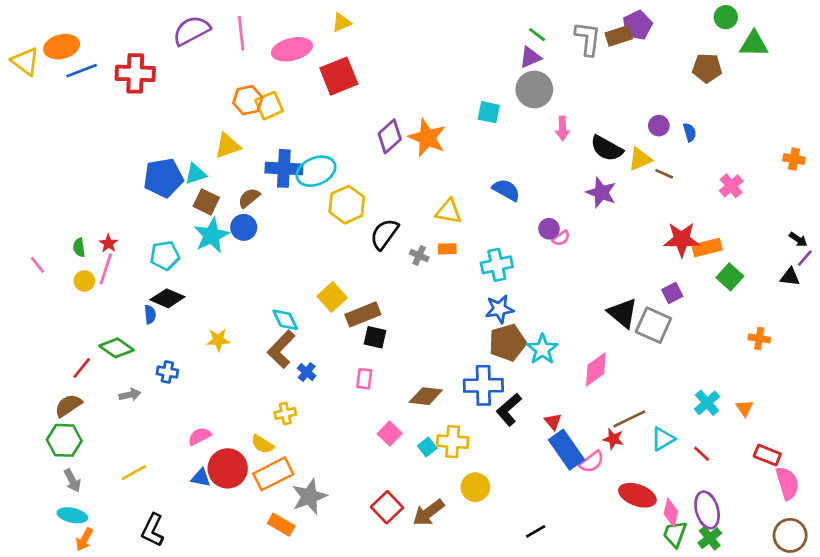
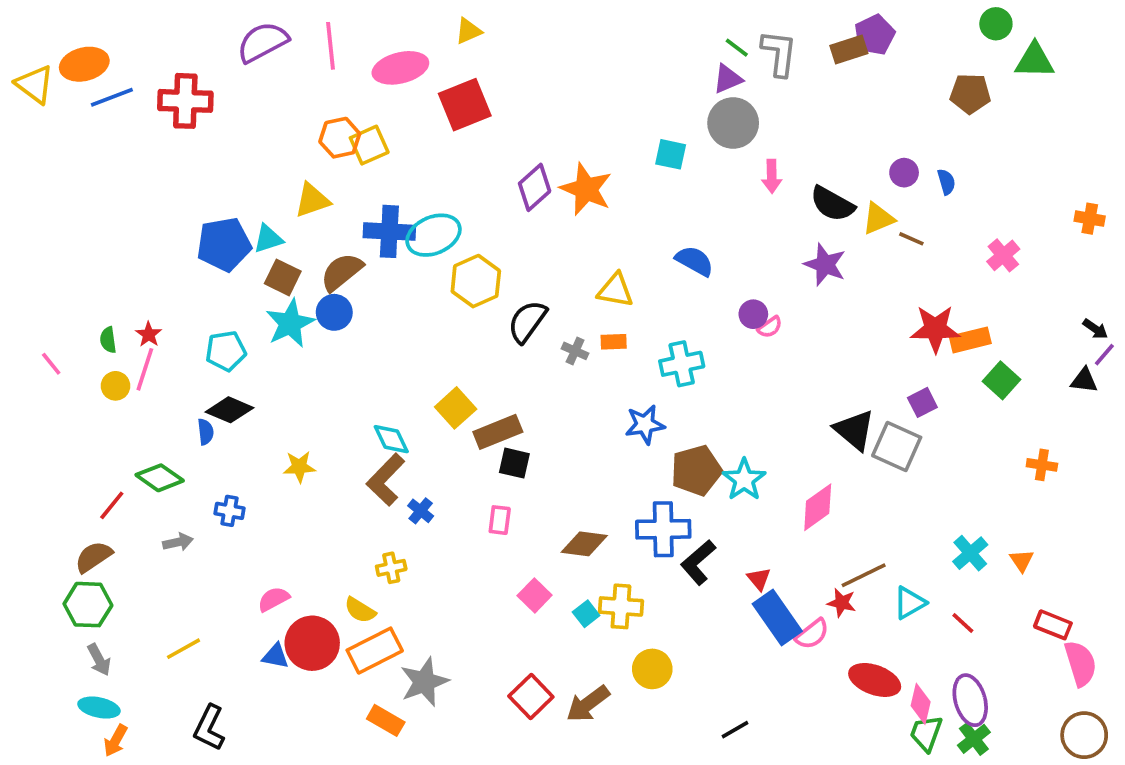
gray L-shape: (588, 39) -> (779, 53), moved
brown semicircle: (249, 198) -> (342, 272), size x1.4
blue star: (499, 309) -> (645, 424), moved

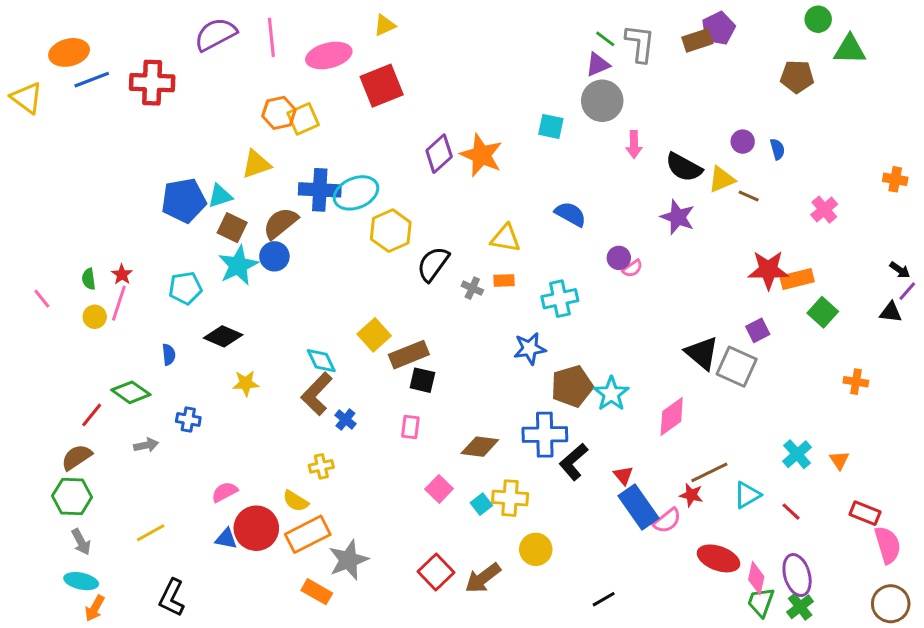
yellow triangle: (35, 84) -> (27, 98), moved
black diamond: (229, 410) -> (223, 336), moved

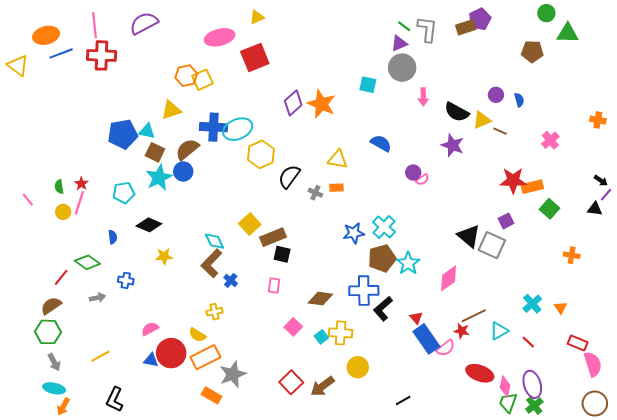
pink line: (271, 37) -> (94, 25), moved
cyan triangle: (220, 196) -> (147, 131), turned 30
cyan cross: (560, 299) -> (384, 227), moved, turned -35

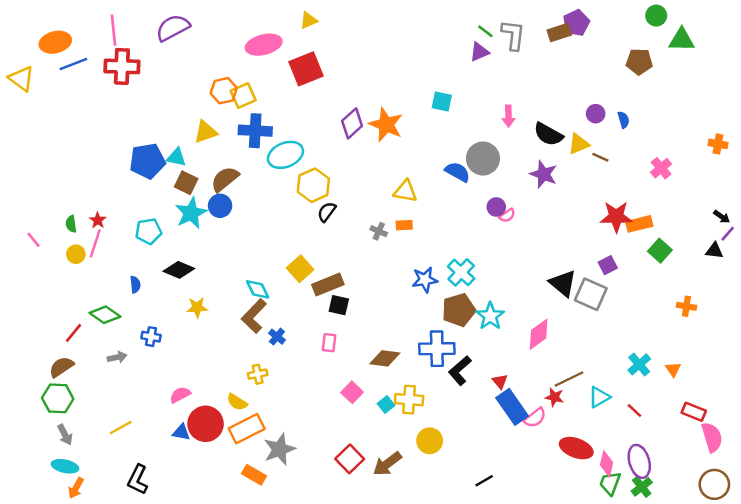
gray circle: (402, 68) -> (483, 159), moved
blue cross: (213, 127) -> (255, 131), moved
black semicircle: (289, 177) -> (327, 212), moved, size x0.7

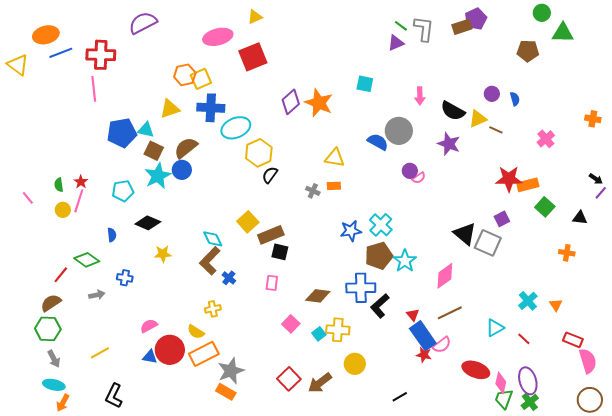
pink line: (113, 30) -> (94, 89), moved
black triangle: (714, 251) -> (580, 218), moved
brown line: (569, 379) -> (450, 313), moved
red star: (554, 397) -> (424, 355), moved
orange rectangle: (254, 475) -> (226, 392), moved

